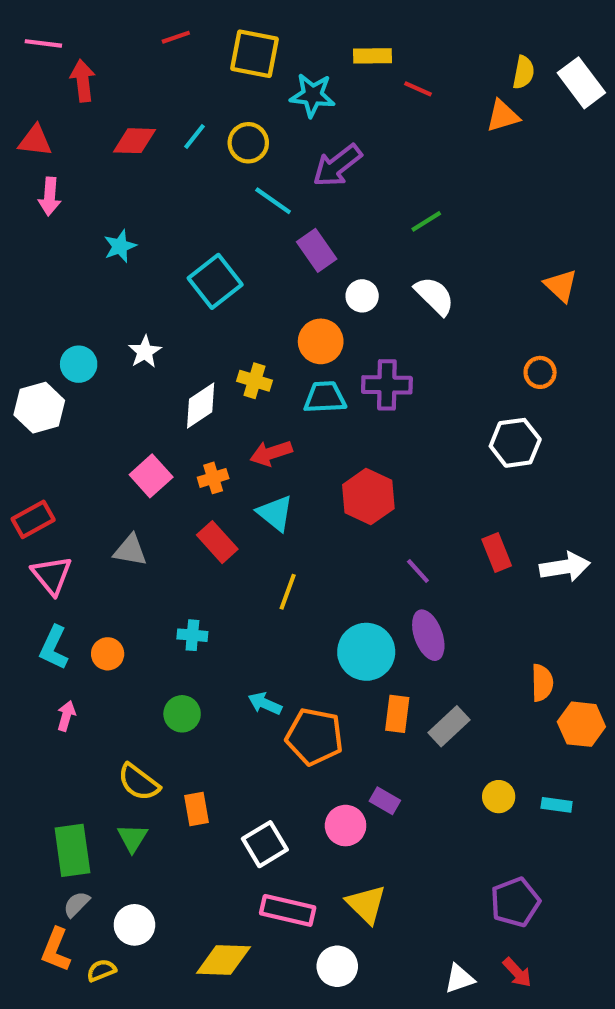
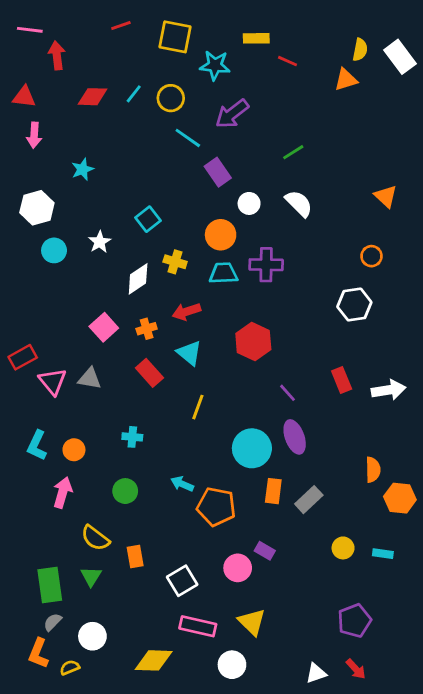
cyan square: (215, 281) -> (148, 219), moved, size x0.7
white hexagon: (39, 408) -> (37, 208), moved
pink triangle: (52, 575) -> (53, 381), moved
pink arrow: (66, 716) -> (63, 492), moved, size x1.5

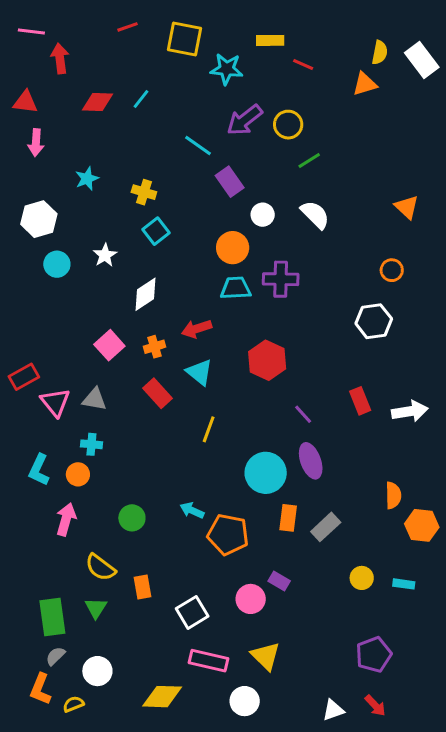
yellow circle: (171, 98) -> (288, 125), moved
yellow cross: (175, 262) -> (144, 192), moved
cyan cross: (132, 437) -> (91, 444), moved

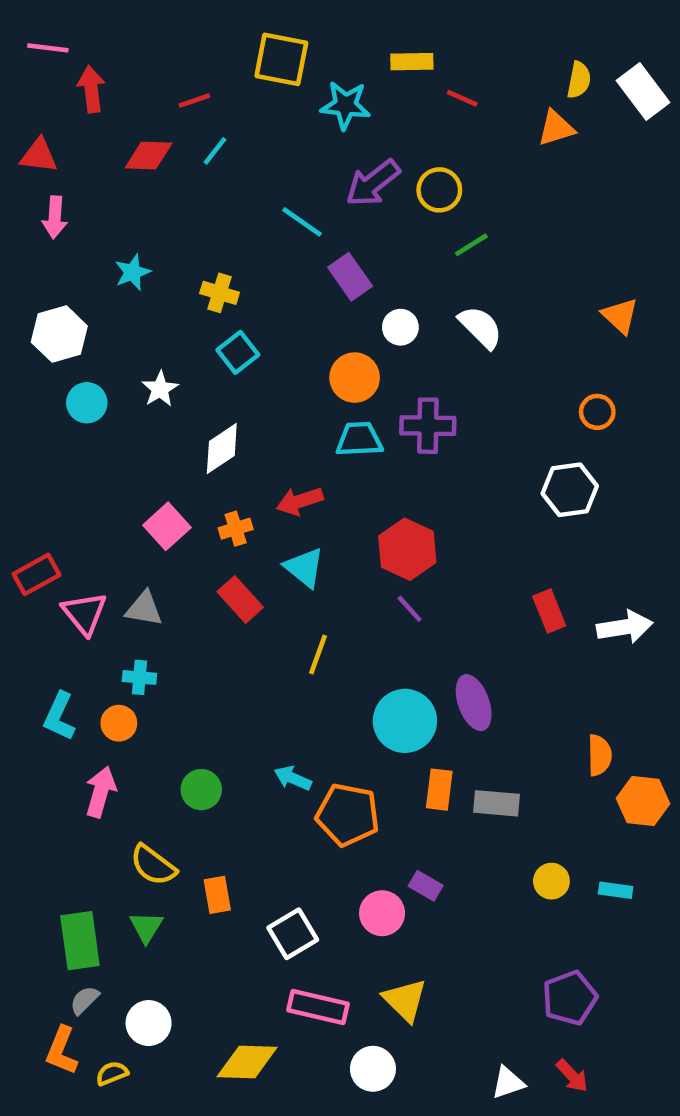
red line: (127, 27) -> (194, 101), moved
purple line: (303, 414) -> (410, 609), moved
gray rectangle: (326, 527) -> (497, 803), turned 48

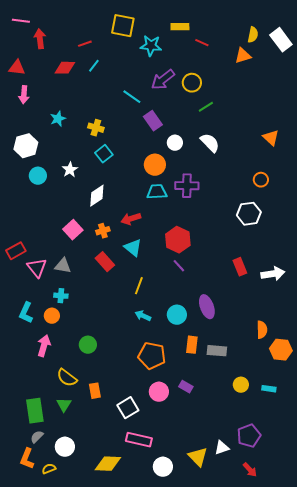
cyan circle: (405, 721) -> (177, 315), size x0.7
cyan arrow: (293, 778) -> (143, 316), moved
pink circle: (382, 913) -> (159, 392), moved
yellow triangle: (405, 1000) -> (198, 457), moved
white triangle: (508, 1083) -> (222, 448), moved

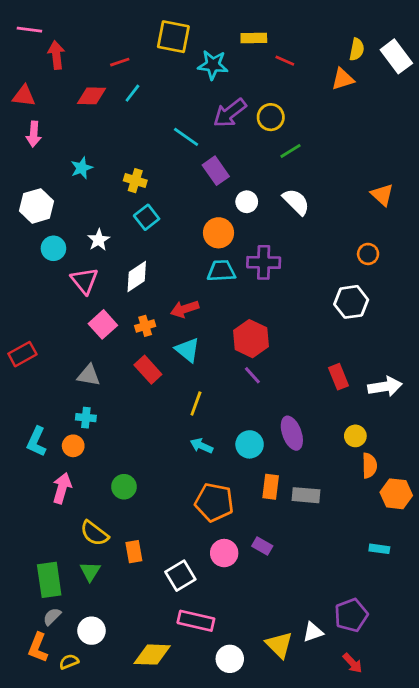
pink triangle: (37, 268) -> (84, 281), moved
yellow circle: (241, 385) -> (355, 436), moved

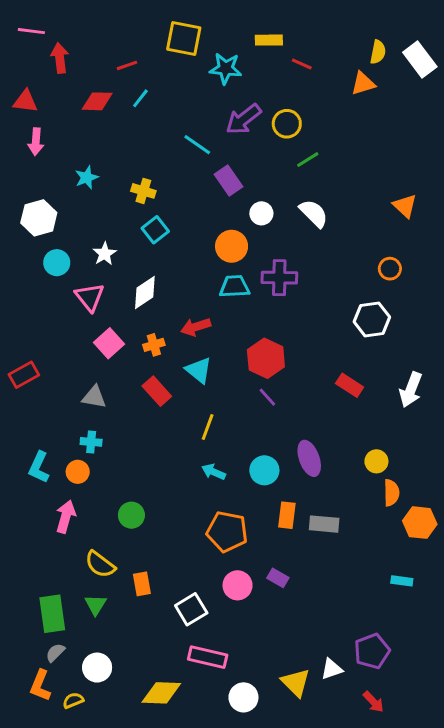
red rectangle: (338, 377) -> (350, 385), moved, turned -35
white arrow: (385, 387) -> (411, 390), moved, turned 120

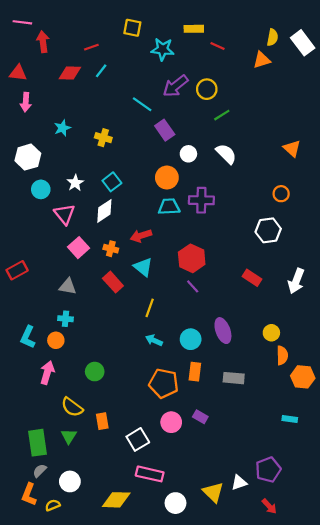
yellow square: (184, 39) -> (132, 28), size x0.7
cyan square: (155, 230) -> (112, 182), moved
orange cross: (154, 345) -> (111, 249), turned 32
orange rectangle: (287, 515) -> (195, 372), moved

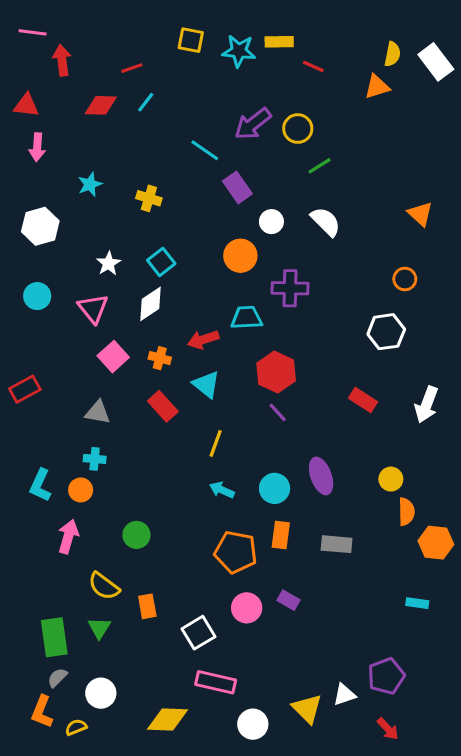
cyan star: (163, 49) -> (239, 51), moved
cyan circle: (41, 189) -> (37, 296), moved
cyan trapezoid: (169, 207) -> (247, 318), moved

